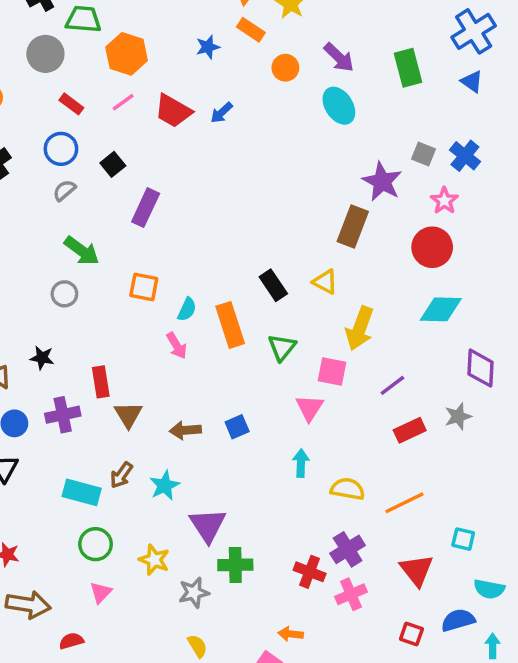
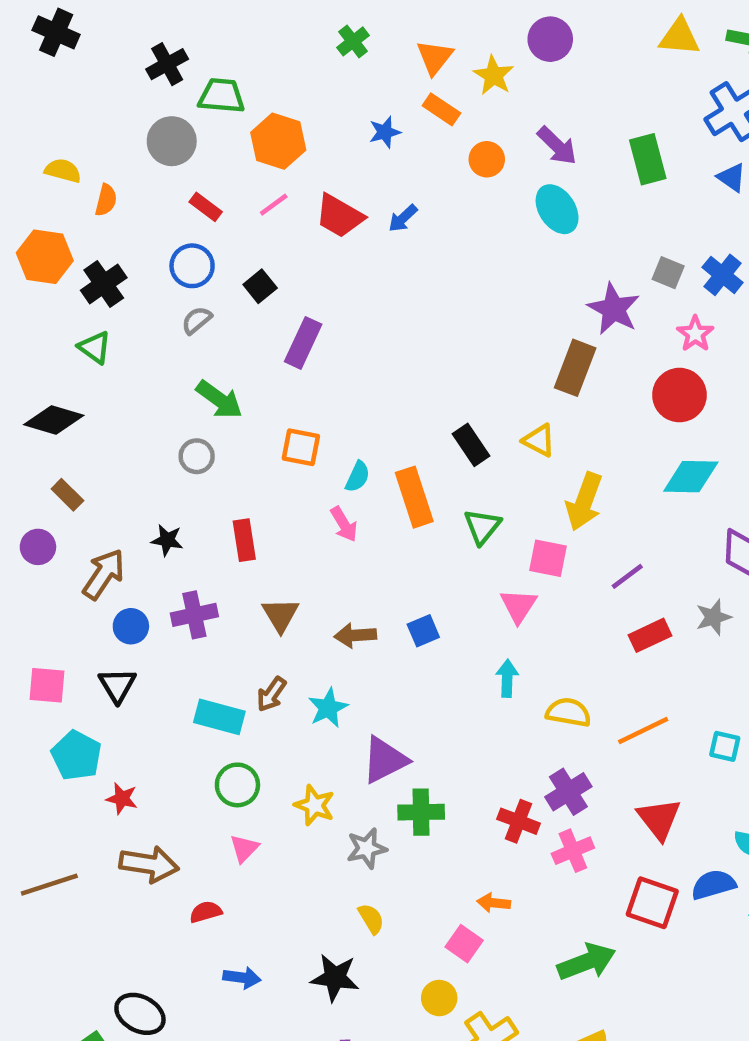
red rectangle: (101, 382) -> (244, 540), moved
purple triangle: (208, 525) -> (385, 760), turned 36
cyan square: (463, 539) -> (725, 746), moved
red square: (411, 634) -> (652, 903), size x1.6

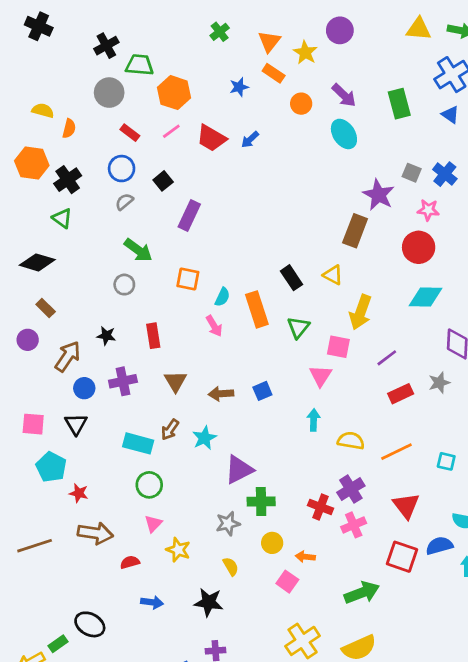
pink star: (695, 334) -> (428, 210), turned -30
yellow star: (314, 805) -> (178, 550), moved
yellow circle: (439, 998) -> (272, 543), moved

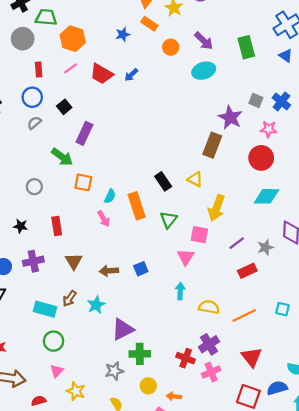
red rectangle: (130, 133) -> (39, 70), turned 48
cyan ellipse: (344, 134) -> (204, 71), turned -75
green arrow: (138, 250) -> (62, 157), moved
gray star: (439, 383) -> (265, 247), moved
cyan square: (446, 461) -> (282, 309), moved

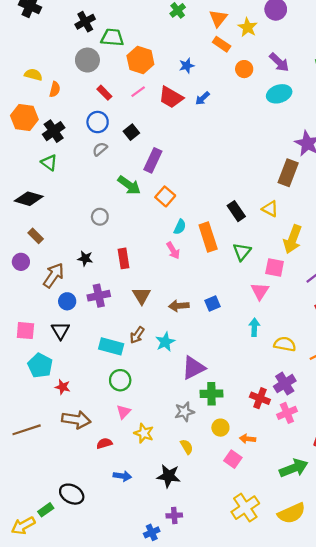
blue star: (123, 34) -> (187, 66), moved
red rectangle: (39, 70) -> (104, 93), turned -40
orange square: (83, 182) -> (165, 196), moved, turned 30

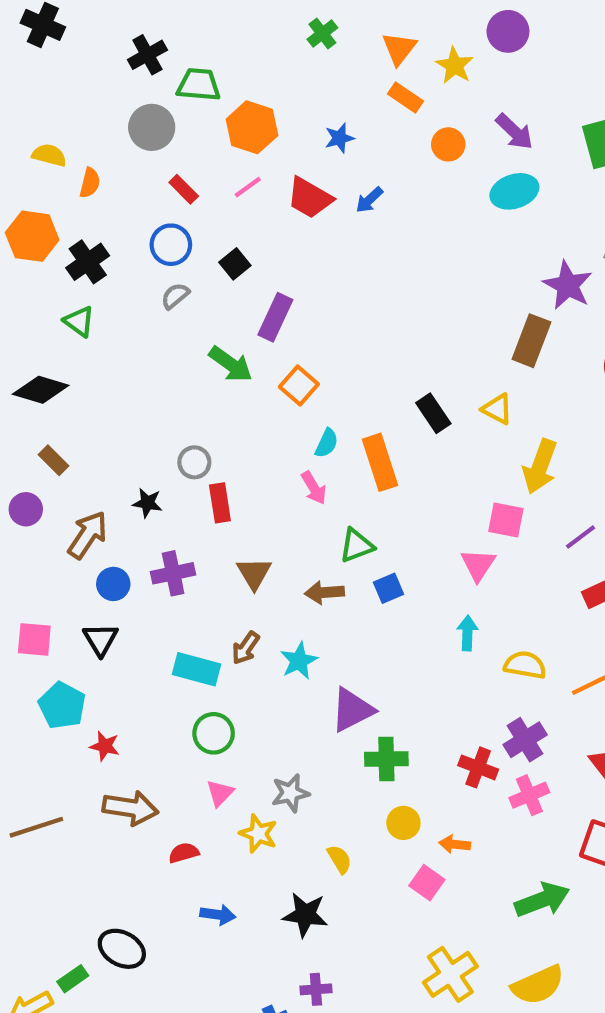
gray circle: (100, 217) -> (194, 462), moved
green triangle: (242, 252) -> (357, 546), moved, turned 30
gray star: (184, 412) -> (290, 793), moved

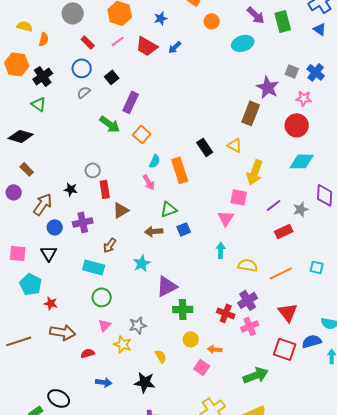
purple arrow: (514, 132) -> (256, 15), moved
brown triangle: (254, 573) -> (121, 210), moved, turned 30
brown arrow: (246, 648) -> (110, 245), moved

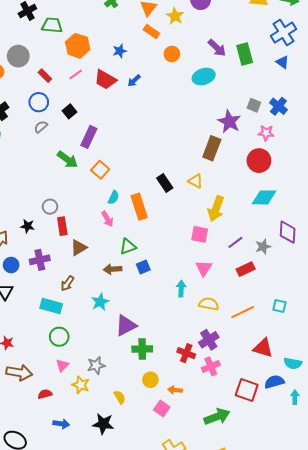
gray circle: (73, 13) -> (18, 56), moved
pink triangle: (226, 218) -> (204, 268), moved
red triangle: (288, 312) -> (263, 348), moved, turned -35

